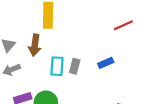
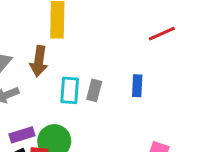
blue rectangle: (106, 63) -> (137, 86), turned -64

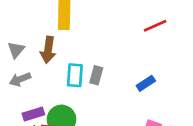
blue rectangle: (137, 86) -> (146, 83), moved, turned 54

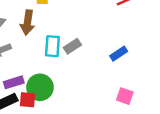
gray rectangle: (96, 75) -> (72, 46), turned 42

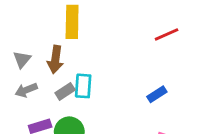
gray rectangle: (72, 46) -> (65, 91), moved

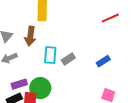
gray rectangle: (65, 91) -> (68, 59), moved

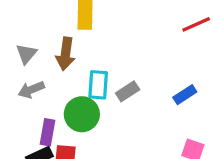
purple rectangle: (19, 84) -> (48, 132), turned -63
green circle: (40, 88) -> (82, 114), moved

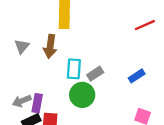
gray arrow: (31, 90) -> (22, 101), moved
green circle: (82, 114) -> (82, 95), moved

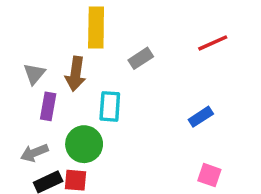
gray rectangle: (95, 74) -> (141, 58), moved
green circle: (82, 95) -> (84, 144), moved
purple rectangle: (37, 103) -> (48, 106), moved

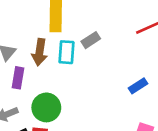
cyan rectangle: (110, 106) -> (67, 52), moved

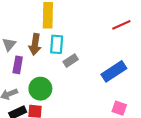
gray rectangle: (91, 40) -> (71, 61), moved
blue rectangle: (138, 86) -> (114, 71), size x1.6

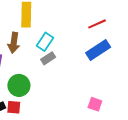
cyan rectangle: (57, 44) -> (45, 42), moved, turned 30
blue rectangle: (114, 71) -> (98, 50), moved

